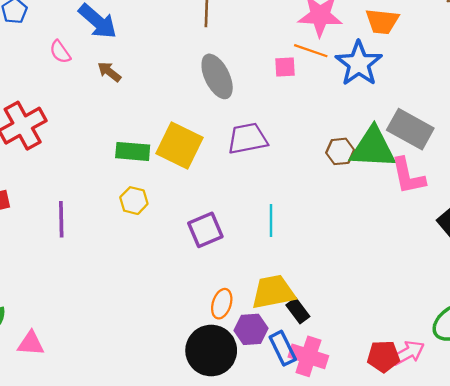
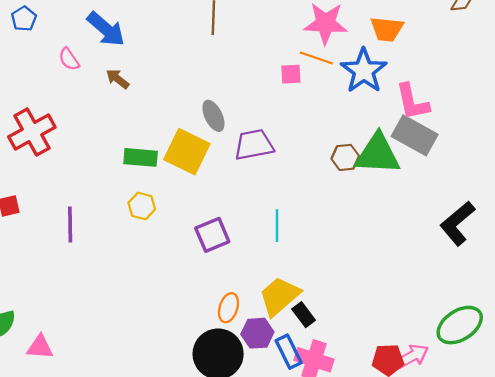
gray ellipse: (217, 76) -> (213, 116), moved, size x0.7
pink L-shape: (408, 176) -> (412, 102), moved
yellow trapezoid: (273, 292) -> (279, 296), turned -30

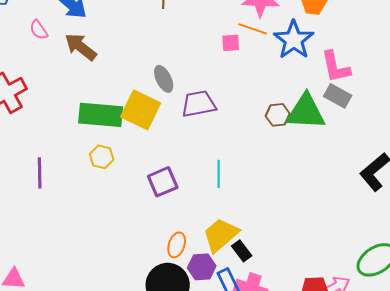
brown arrow: (117, 79) -> (81, 47), size x1.6
gray rectangle: (415, 135) -> (338, 96), size x0.7
green rectangle: (141, 157) -> (101, 115), size x1.5

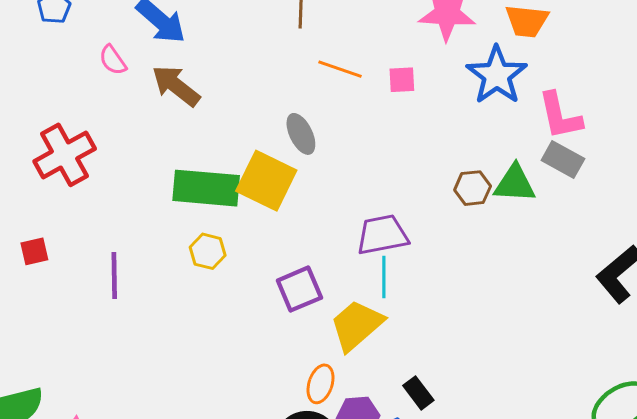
orange line: (253, 29) -> (340, 69), moved
purple trapezoid: (199, 104) -> (382, 235), moved
green triangle: (306, 112) -> (515, 184), size x0.7
yellow trapezoid: (221, 235) -> (357, 325), moved

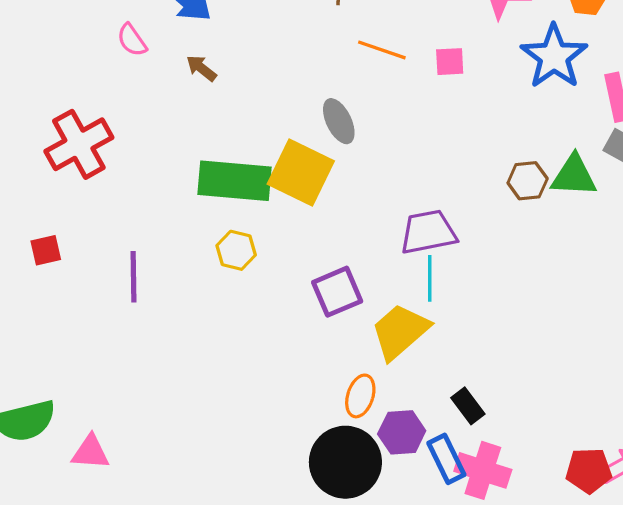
brown arrow: (176, 86) -> (201, 68), size x0.6

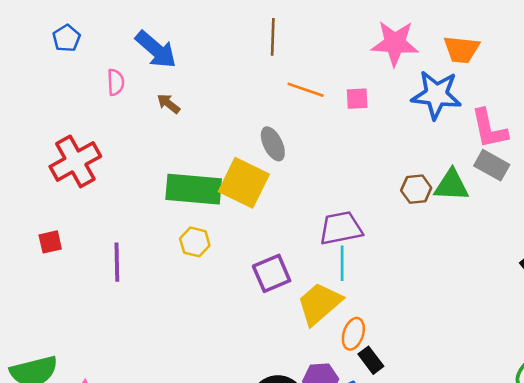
pink semicircle: (132, 40) -> (116, 82), turned -148
blue star: (554, 57) -> (436, 95), turned -30
orange ellipse: (360, 396) -> (353, 334), moved

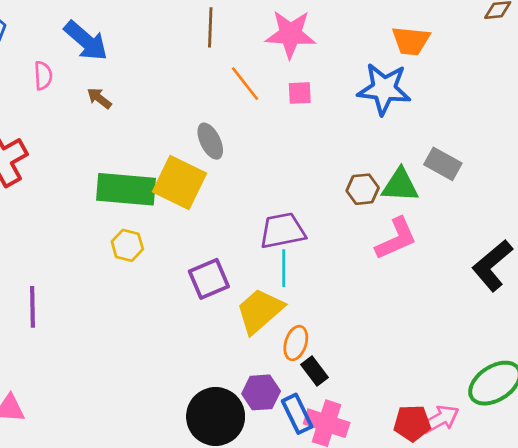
pink star: (395, 43) -> (290, 34), moved
orange line: (306, 90) -> (245, 84), turned 33
pink L-shape: (489, 129) -> (396, 239), moved, turned -102
purple line: (117, 262) -> (32, 307), moved

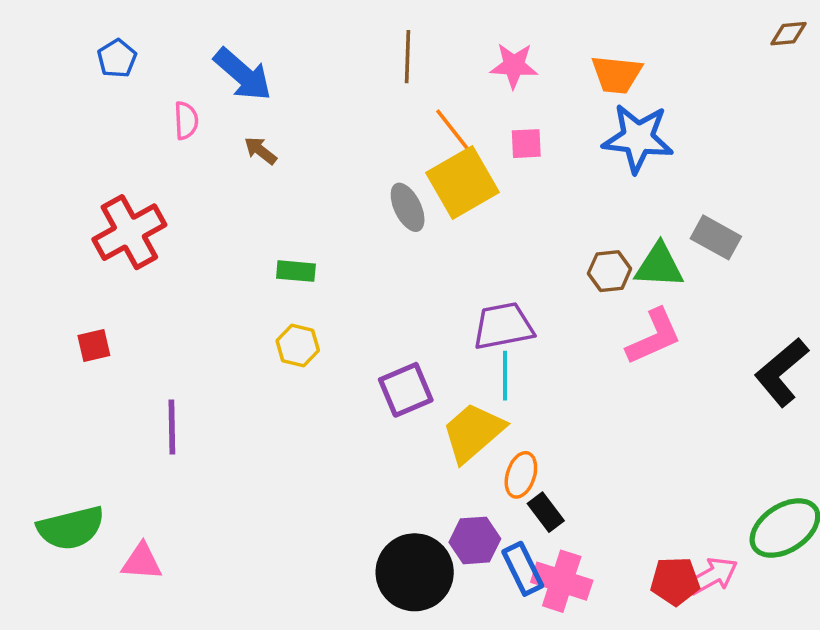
pink star: (290, 34) -> (514, 66), size x0.7
orange trapezoid: (411, 41) -> (617, 74), moved
yellow square: (179, 183) -> (462, 182), moved, turned 34
green rectangle: (126, 189) -> (296, 271), size x0.5

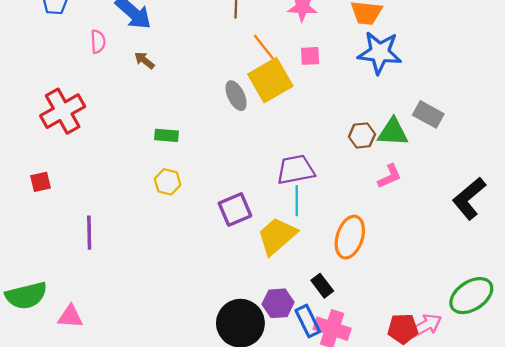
pink L-shape: (654, 337) -> (390, 176), size x0.7
orange ellipse: (521, 475) -> (350, 237), moved, size x1.5

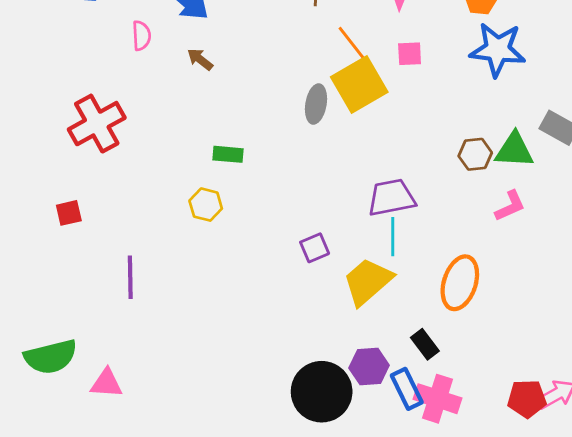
gray ellipse: (236, 96) -> (316, 104), turned 36
yellow hexagon: (168, 182) -> (206, 205), moved
purple square: (235, 209) -> (315, 248), size x0.7

